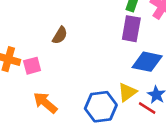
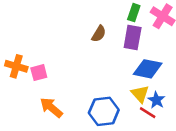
brown semicircle: (60, 35) -> (99, 34), moved
yellow triangle: (127, 92) -> (140, 94), moved, turned -36

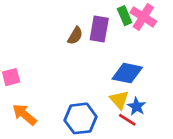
green rectangle: (134, 13) -> (125, 16), moved, turned -42
purple rectangle: (133, 38) -> (99, 29), moved

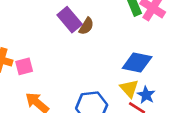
purple rectangle: (99, 29) -> (70, 20), moved, turned -50

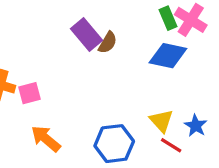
blue diamond: (137, 62) -> (168, 56), moved
blue star: (146, 95) -> (196, 126), moved

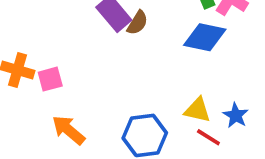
yellow triangle: (161, 121) -> (198, 110), turned -35

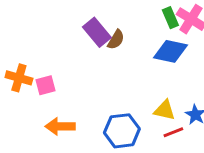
orange arrow: (68, 130) -> (60, 126), turned -40
red line: (208, 137) -> (173, 132), turned -54

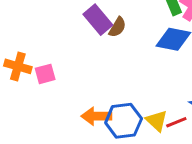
yellow triangle: (165, 110) -> (157, 121), moved, turned 30
orange arrow: (60, 126) -> (96, 116), moved

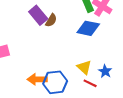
yellow triangle: (157, 121) -> (84, 67), moved
red line: (176, 122) -> (90, 83), turned 48

